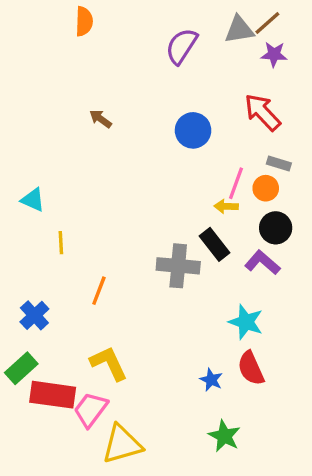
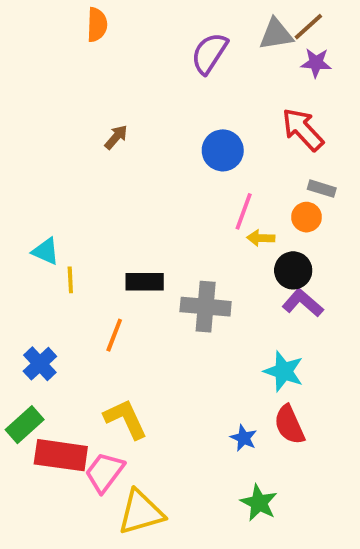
brown arrow: (101, 119) -> (116, 137), turned 95
pink line: (236, 183) -> (244, 211), moved
cyan triangle: (33, 200) -> (46, 251), moved
black circle: (276, 228) -> (293, 270), moved
black rectangle: (215, 244) -> (145, 282), moved, turned -52

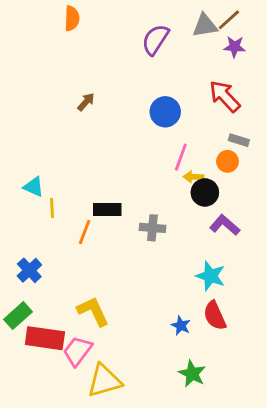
black circle: (293, 270) -> (205, 192), moved
gray cross: (206, 307) -> (152, 228), size x0.7
orange line: (114, 335) -> (85, 232), moved

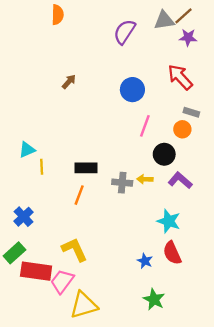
yellow arrow: (194, 177) -> (145, 179), moved
cyan triangle: (34, 187) -> (27, 150), turned -48
orange line: (85, 232) -> (79, 195), moved

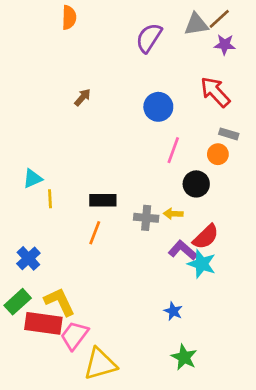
purple L-shape: (180, 180) -> (183, 250), moved
yellow L-shape: (75, 250) -> (60, 302), moved
red semicircle: (172, 253) -> (206, 237), moved, turned -110

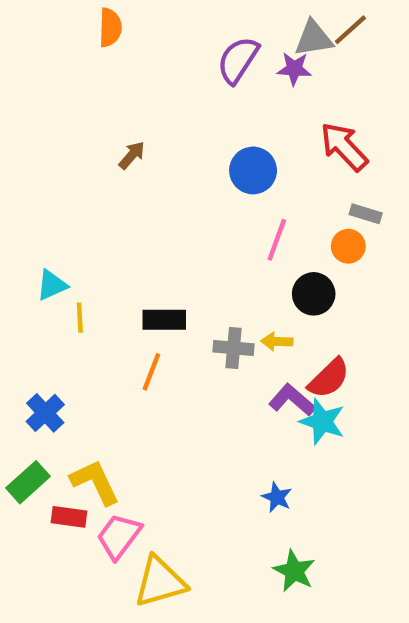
purple star: (225, 45) -> (294, 69), moved
red rectangle: (43, 323) -> (69, 517), size x0.6

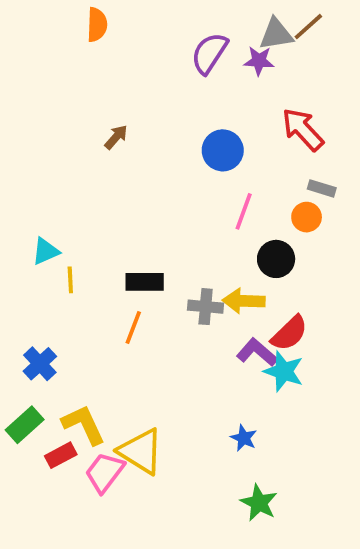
yellow arrow: (277, 341) -> (244, 301), size x1.5
red rectangle: (69, 517) -> (61, 455), turned -36
yellow triangle: (160, 582) -> (141, 451), moved, turned 48

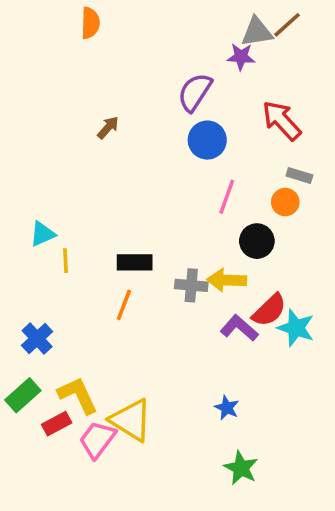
purple semicircle: (209, 53) -> (195, 92), moved
cyan star: (284, 371) -> (296, 328), moved

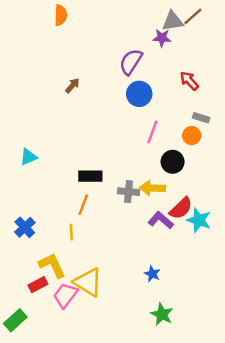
red arrow: (282, 121) -> (189, 81), size x0.7
yellow line: (65, 261) -> (71, 232), moved
green rectangle: (23, 395) -> (15, 320), moved

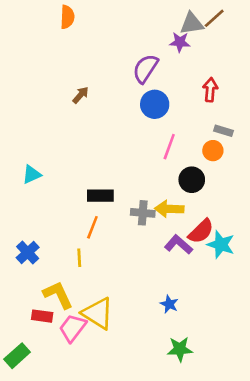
red arrow: (189, 81) -> (210, 90), turned 48
red rectangle: (38, 285) -> (42, 316), turned 36
green star: (162, 314) -> (180, 349), turned -30

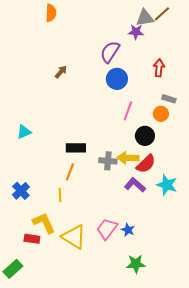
red semicircle: (201, 231) -> (146, 164), moved
pink trapezoid: (73, 328) -> (107, 229), moved

